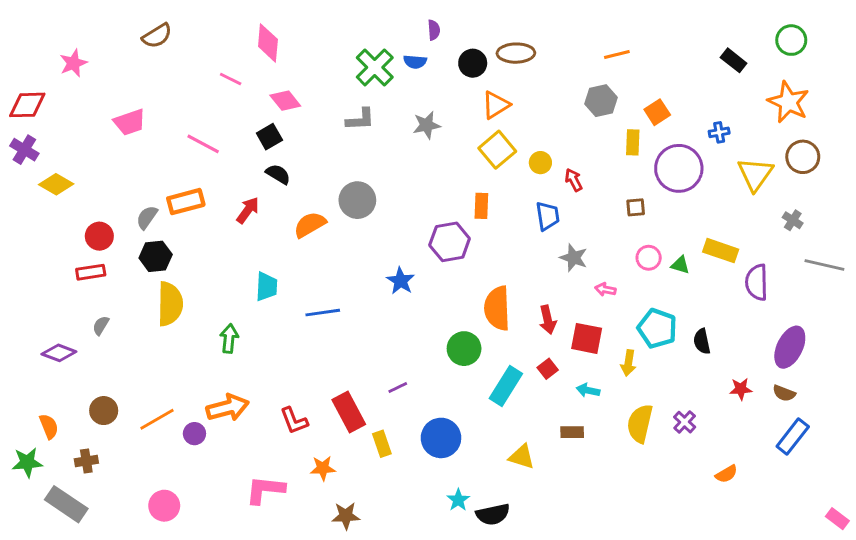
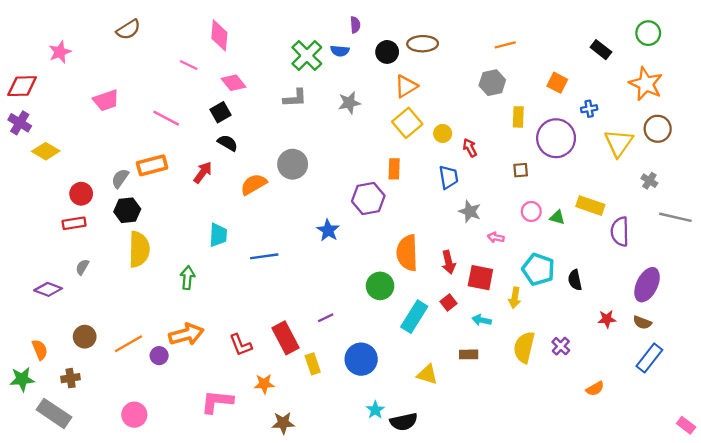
orange square: (657, 112) -> (557, 83), moved, turned -30

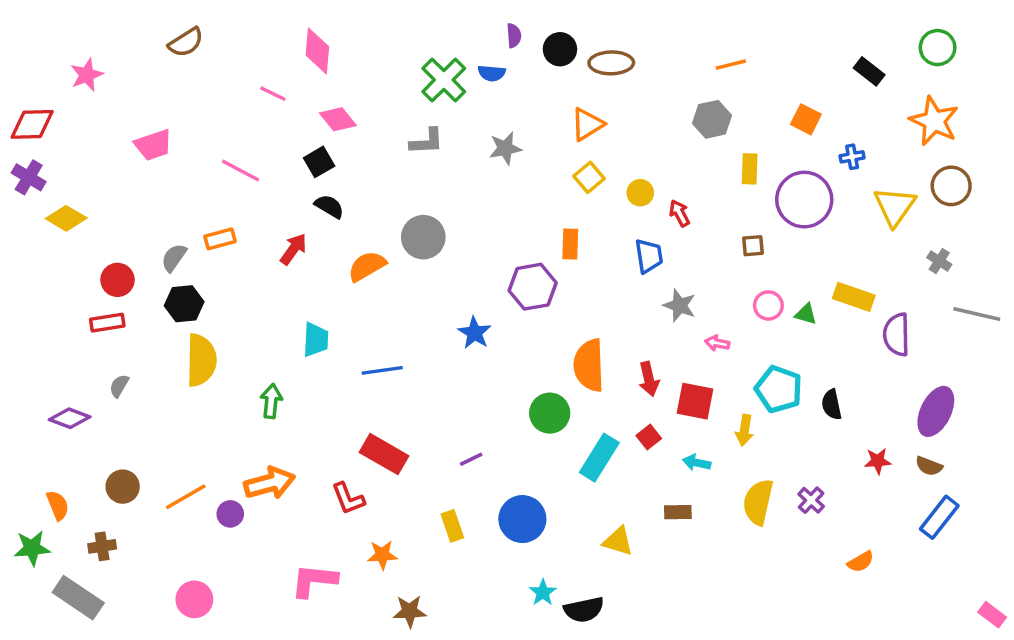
black circle: (387, 52) -> (560, 49), moved
yellow square: (407, 123) -> (589, 177), size x0.7
orange rectangle: (152, 165) -> (220, 239), size x0.7
red rectangle: (286, 338) -> (384, 454), moved, turned -32

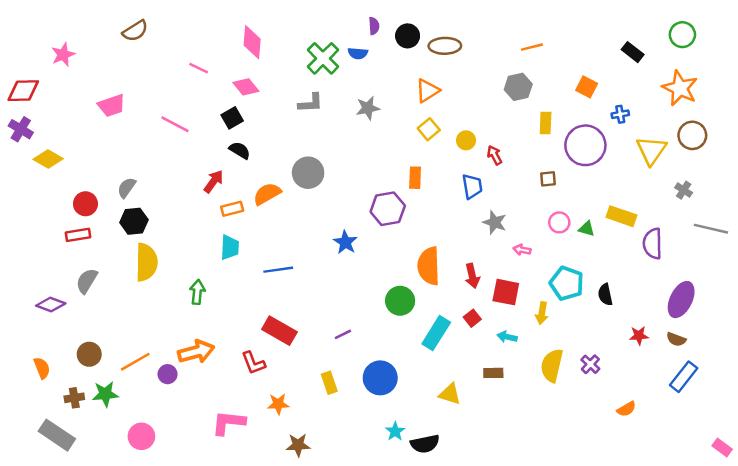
pink diamond: (317, 51) -> (252, 42), moved
orange rectangle: (220, 239) -> (232, 209), moved
gray semicircle: (119, 386) -> (87, 281), size x1.5
green star: (32, 548) -> (105, 394), moved

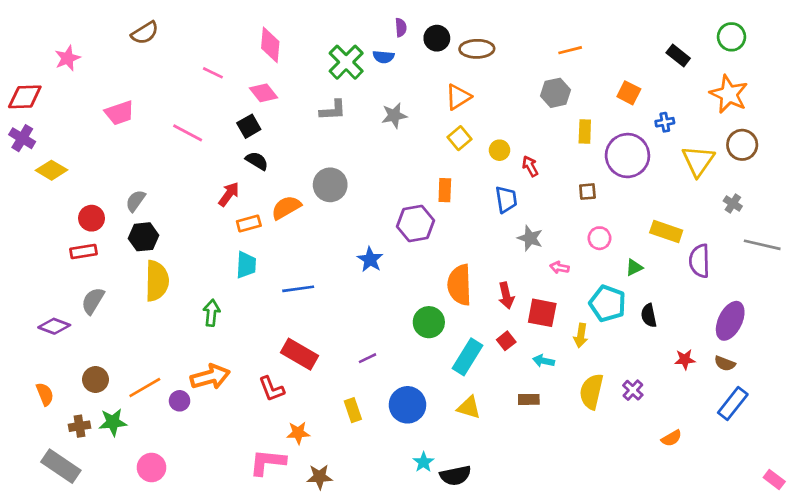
green triangle: (587, 229) -> (634, 267), moved, turned -42
yellow triangle: (450, 394) -> (469, 407), moved
pink L-shape: (228, 423) -> (268, 462), moved

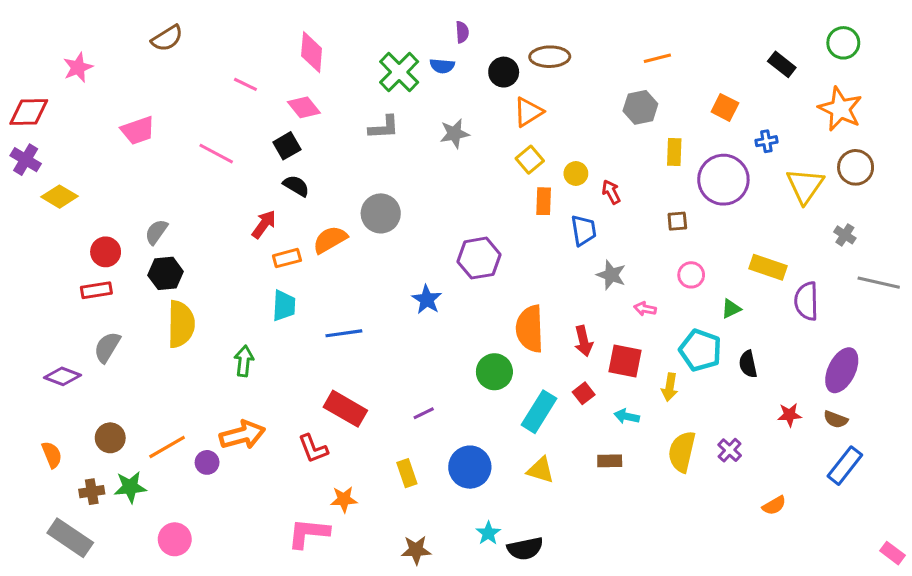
black circle: (437, 38) -> (504, 72), moved
orange rectangle: (445, 190) -> (544, 201), moved
brown star: (320, 477) -> (416, 550), moved

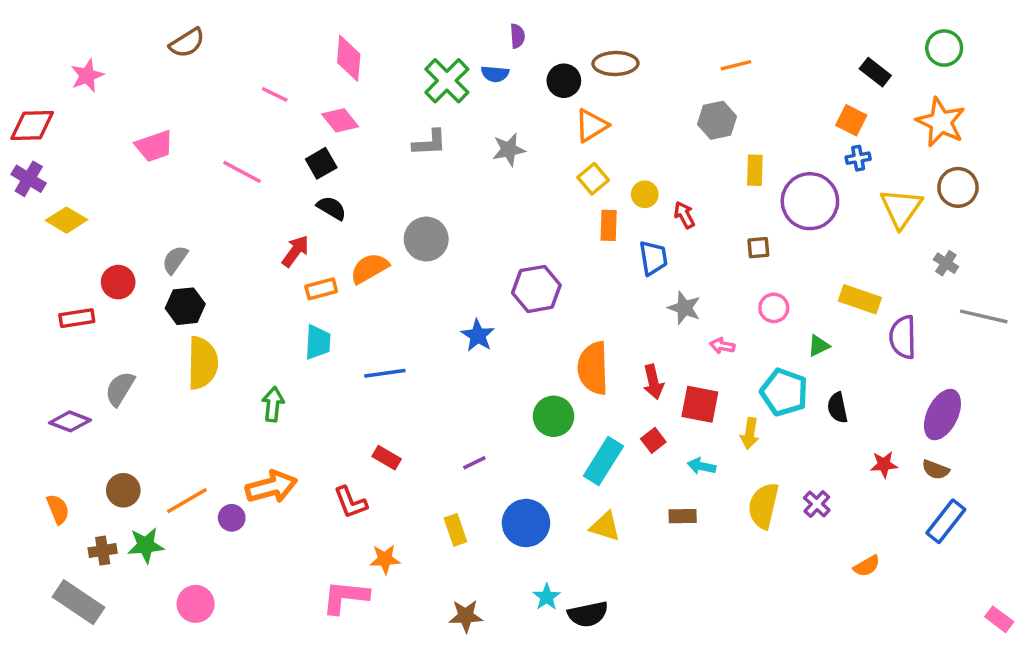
orange square: (725, 107) -> (851, 120), moved
red rectangle: (96, 290) -> (77, 318), moved
red rectangle: (345, 409) -> (387, 458), size x0.6

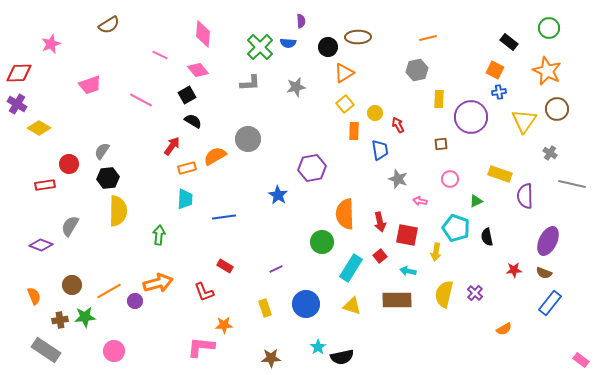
brown rectangle: (683, 516) -> (397, 300), size x1.8

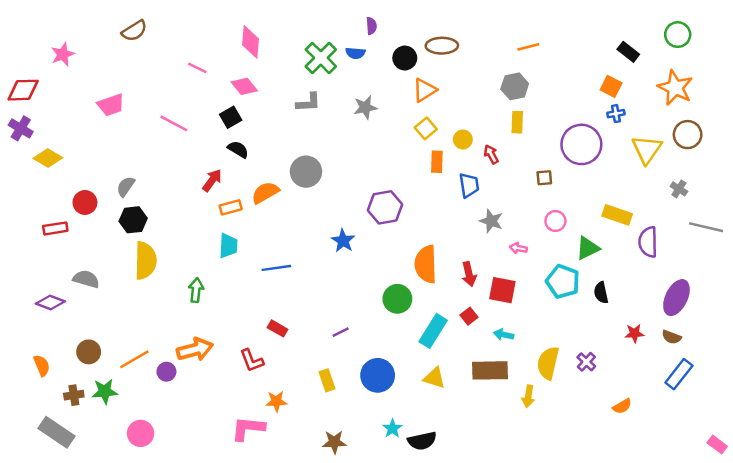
yellow rectangle: (439, 99) -> (517, 122), moved
green triangle: (476, 201) -> (588, 248), size x1.5
gray semicircle: (70, 226) -> (86, 279), turned 75
yellow arrow: (436, 252) -> (528, 396), moved

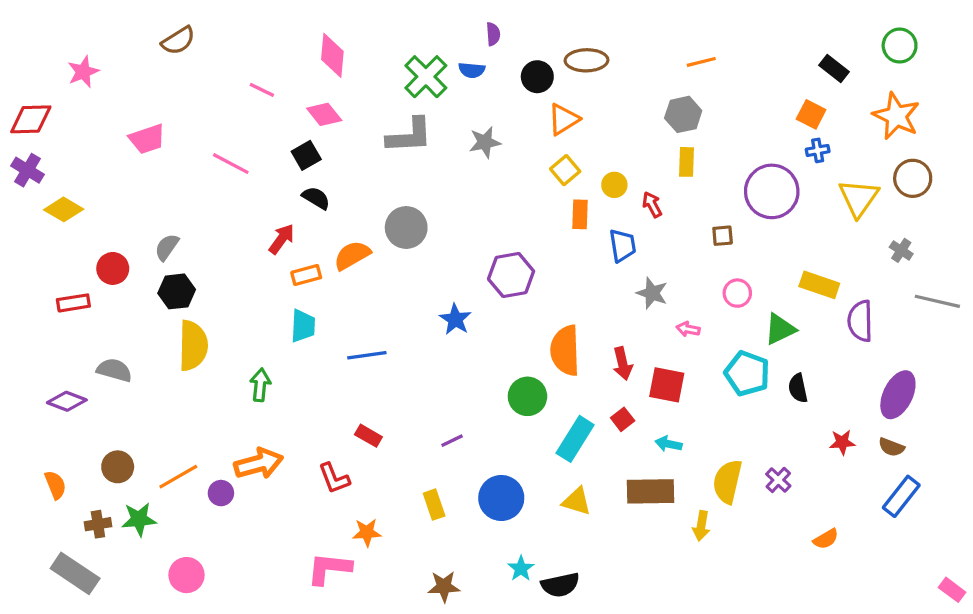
gray L-shape: (308, 102) -> (409, 136), size x1.4

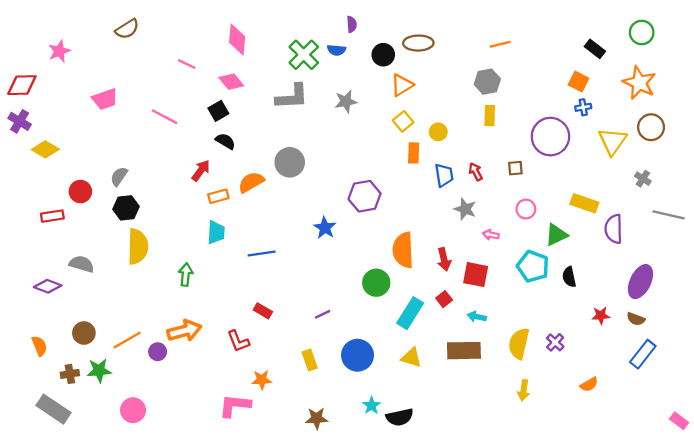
red arrow: (652, 205) -> (476, 172), moved
yellow arrow: (701, 526) -> (524, 390), moved

